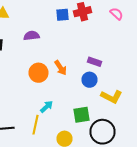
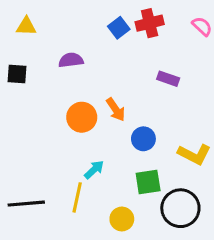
blue square: (62, 15) -> (119, 28), turned -32
purple rectangle: (94, 62) -> (168, 79), moved
blue circle: (90, 80) -> (143, 139), moved

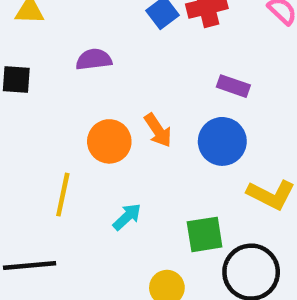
blue circle: (143, 139) -> (222, 141), moved, size x1.4
yellow line: (77, 197) -> (63, 195), moved

